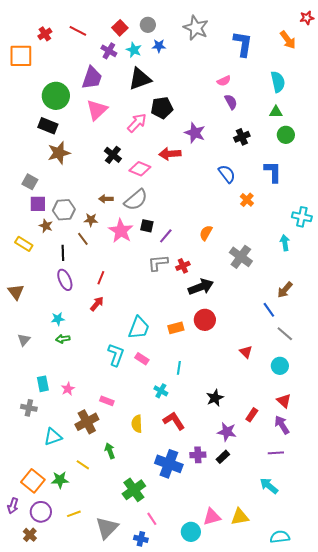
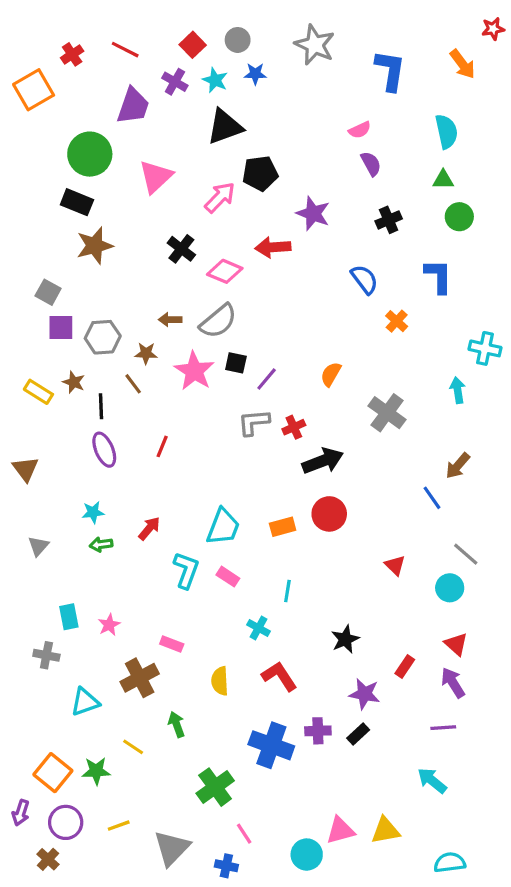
orange square: (21, 56) -> (34, 90), turned -30
purple trapezoid: (92, 78) -> (133, 106), moved
brown star: (46, 226) -> (74, 382), moved
red arrow: (97, 304) -> (149, 528), moved
gray line: (285, 334) -> (466, 554), moved

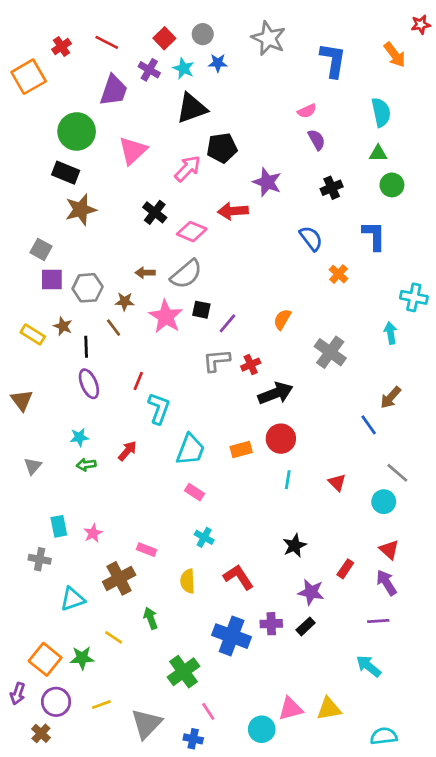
cyan L-shape: (186, 570) -> (159, 408), moved
cyan line: (287, 591) -> (288, 480), moved
cyan cross: (258, 628) -> (204, 537), moved

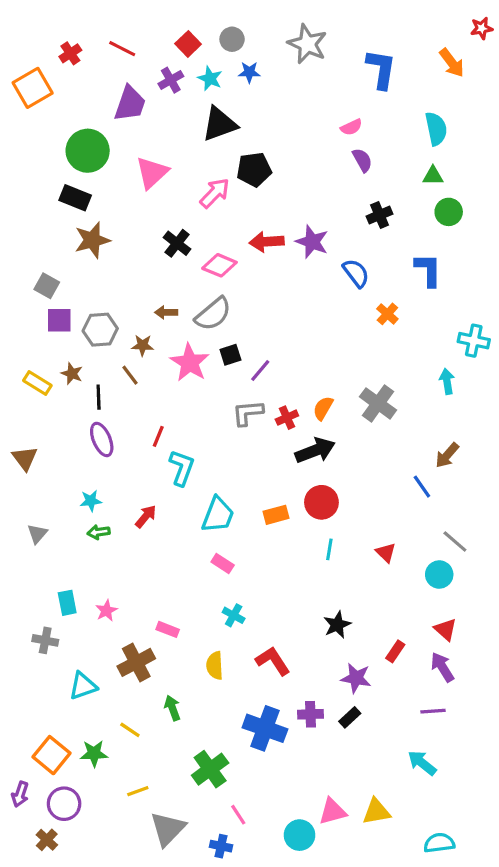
purple cross: (149, 70) -> (171, 80), turned 30
purple star: (267, 182) -> (312, 242), moved
black square: (201, 310) -> (230, 355), turned -30
orange semicircle: (282, 319) -> (323, 408), moved
yellow line: (101, 705) -> (138, 791), moved

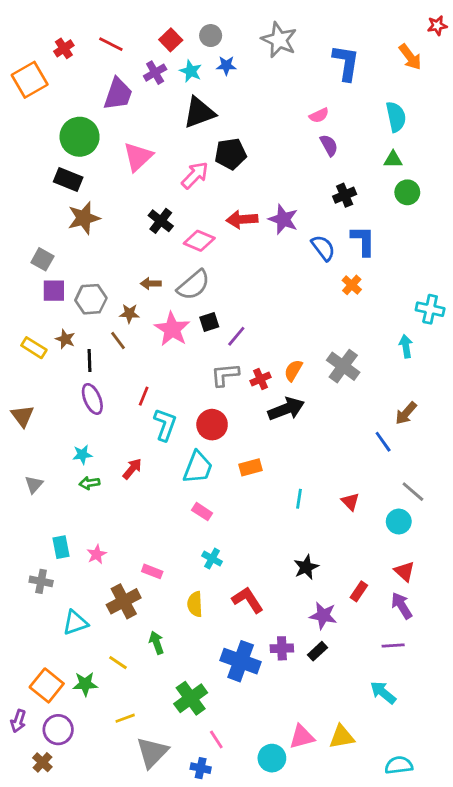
blue L-shape: (428, 270) -> (363, 241), moved
red circle: (321, 502) -> (212, 425), moved

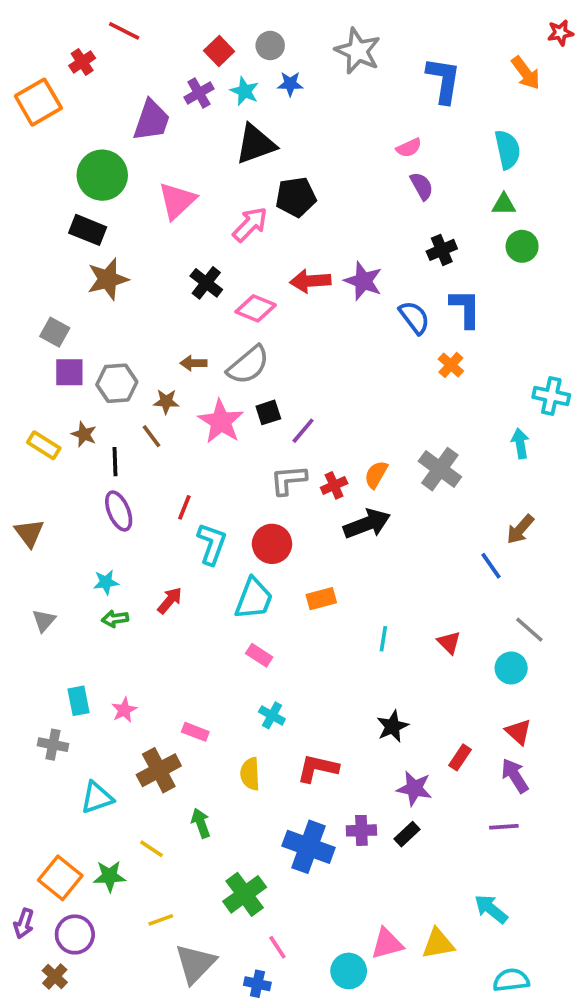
red line: (111, 44) -> (124, 31), moved
red L-shape: (248, 600) -> (318, 768), turned -44
cyan arrow: (383, 693) -> (491, 909), moved

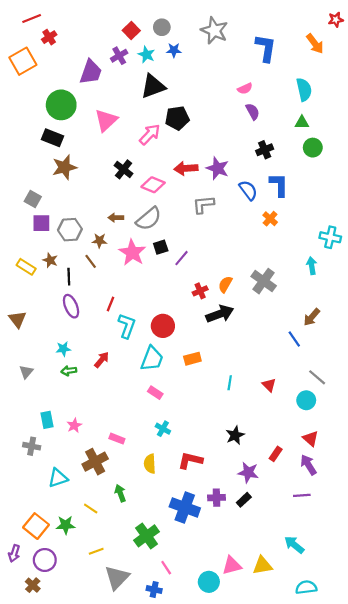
red line: (124, 31) -> (32, 18), moved, turned -48
gray L-shape: (288, 480) -> (203, 204), moved

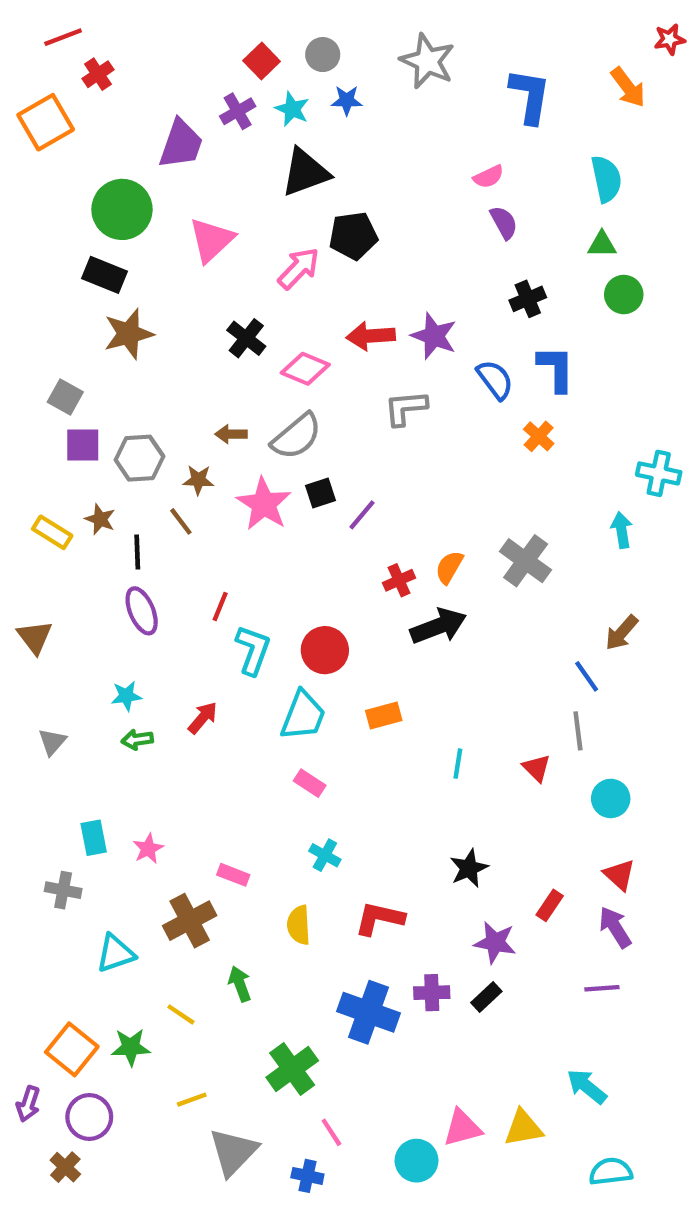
gray line: (317, 377) -> (578, 731), moved, turned 42

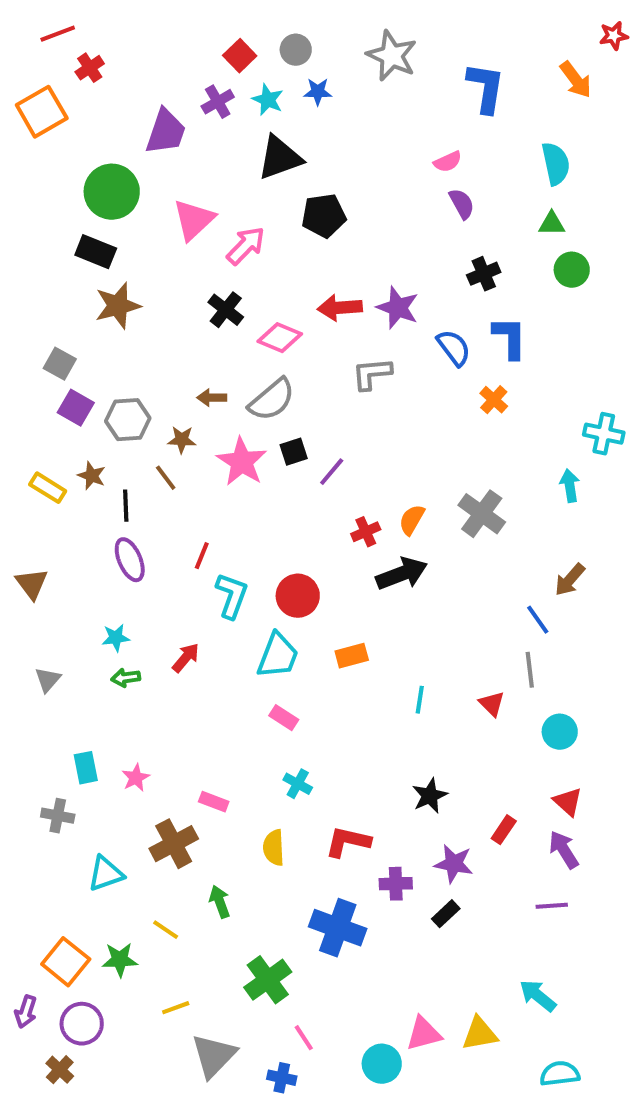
pink arrow: (299, 268) -> (246, 246), moved
purple square: (83, 445) -> (76, 408), turned 30
purple cross: (432, 993) -> (396, 884), moved

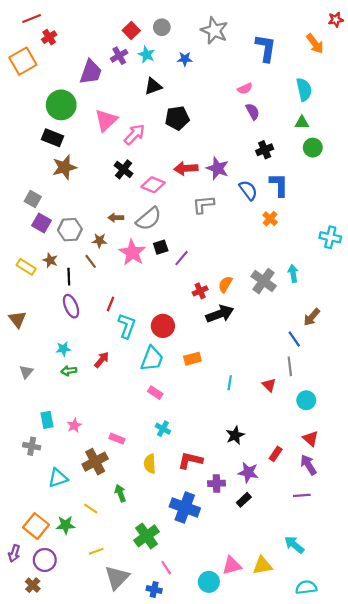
blue star: (318, 92) -> (185, 59), moved
black triangle: (280, 158) -> (153, 86), size x0.7
cyan arrow: (570, 486) -> (293, 273), moved

